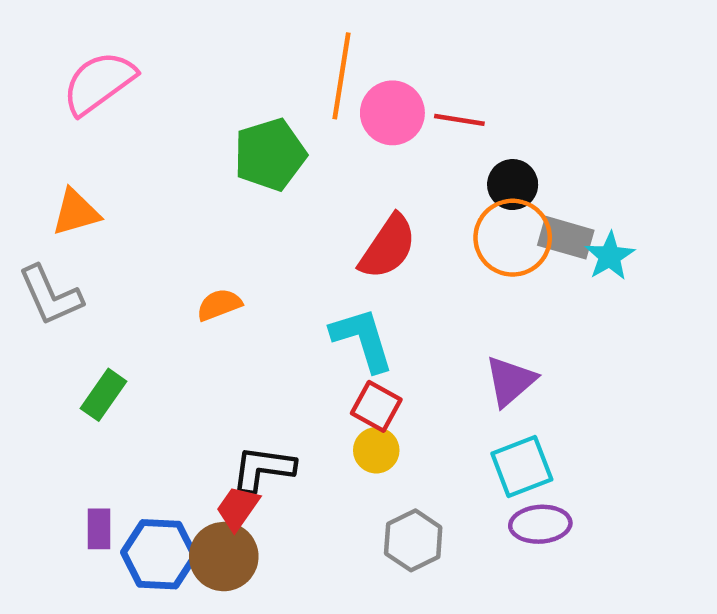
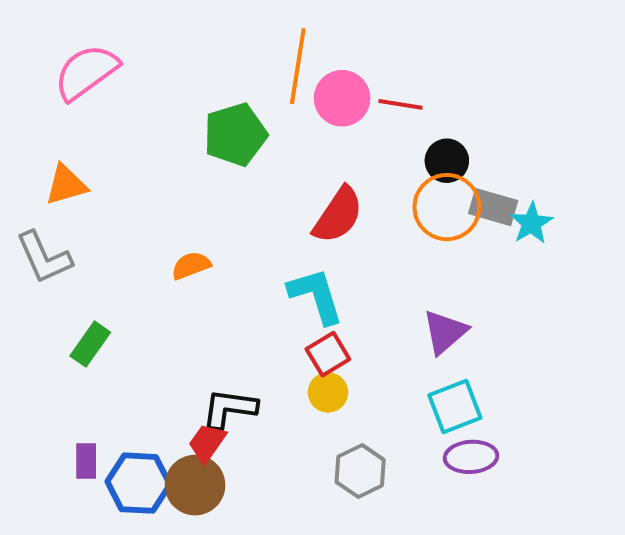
red square: (376, 406) -> (328, 354), turned 30

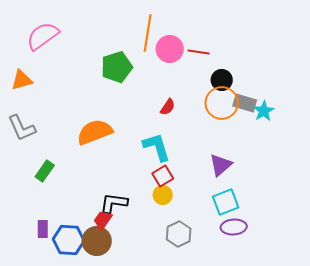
orange triangle: (66, 185) -> (22, 80), moved
red semicircle: (338, 215) -> (168, 107), size x0.6
orange semicircle: (191, 265) -> (95, 132), size x1.8

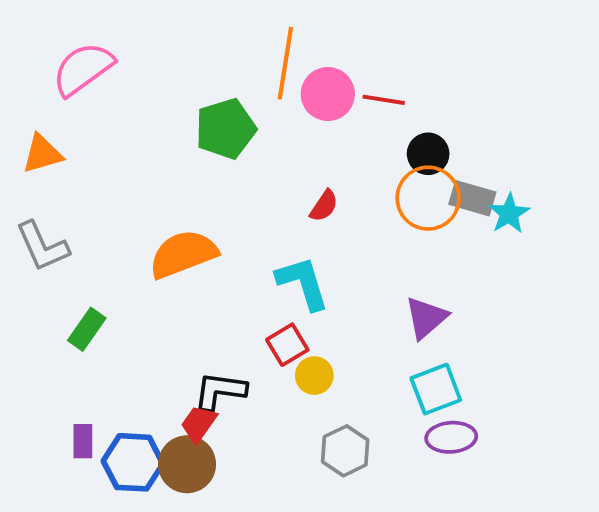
red square: (163, 176) -> (287, 345), moved

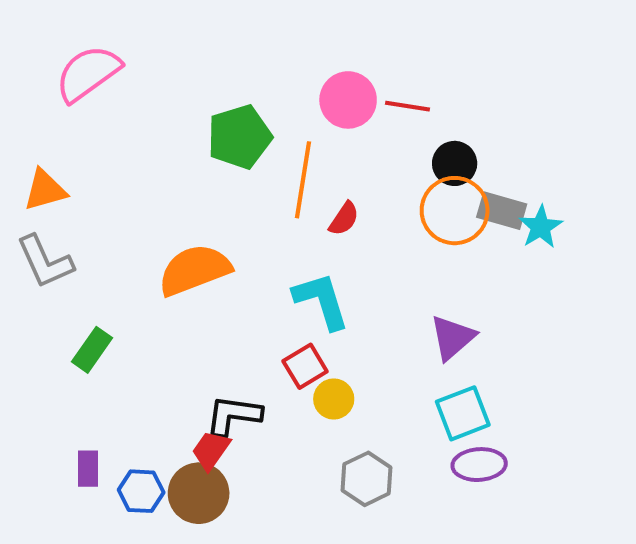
orange line: (285, 63) -> (303, 180), moved
orange triangle: (42, 154) -> (45, 190), moved
blue hexagon: (133, 462) -> (141, 491), size x0.7

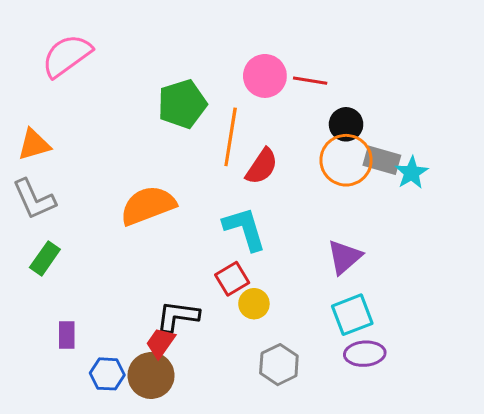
red semicircle: (344, 219) -> (262, 166), size x1.4
green rectangle: (92, 350) -> (45, 258), moved
purple rectangle: (88, 469) -> (67, 335), moved

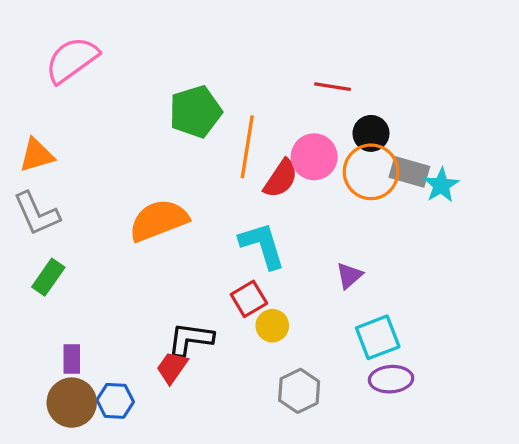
pink circle: (265, 76) -> (314, 157), moved
purple triangle: (344, 257) -> (349, 275), moved, size x0.7
brown circle: (151, 376) -> (72, 403), moved

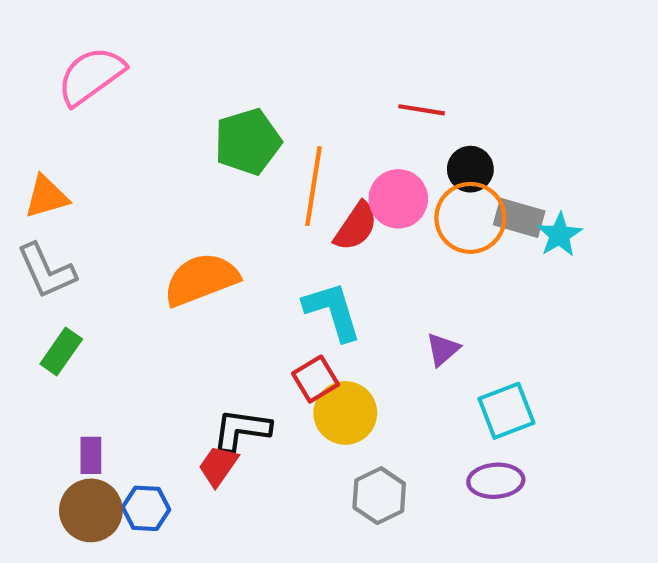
yellow circle: (272, 326) -> (345, 413), size x1.5
cyan square: (378, 337) -> (506, 411), moved

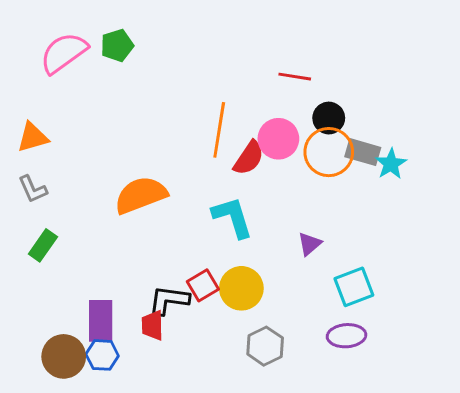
green pentagon: (248, 142) -> (117, 45), moved, size x0.7
gray L-shape: (46, 271) -> (33, 189), size x0.7
red square: (316, 379) -> (203, 285), moved
purple rectangle: (91, 455) -> (101, 321), moved, size x1.6
red trapezoid: (218, 466) -> (153, 325), turned -36

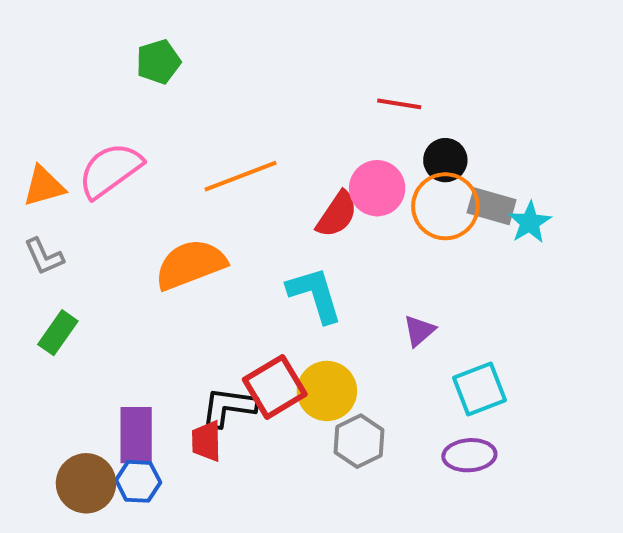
pink semicircle: (64, 53) -> (110, 170), moved
orange line: (219, 130) -> (241, 176), moved, turned 60
red square: (203, 285) -> (275, 387), size x1.4
gray hexagon: (265, 346) -> (359, 441), moved

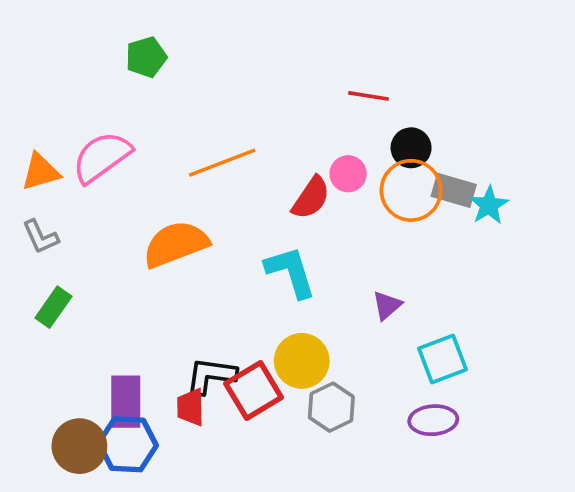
pink circle: (377, 188) -> (348, 174), size x0.7
red square: (275, 387) -> (254, 391), moved
blue hexagon: (138, 481) -> (128, 444), size x1.4

